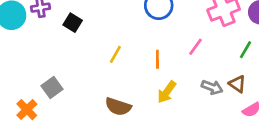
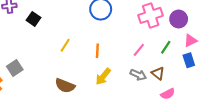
pink line: (196, 47) -> (139, 50), moved

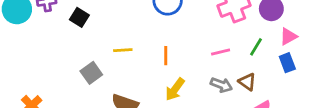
yellow line: (65, 45) -> (123, 50), turned 56
pink line: (139, 50) -> (221, 52), turned 40
gray square: (15, 68) -> (91, 73), moved

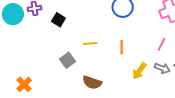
pink line: (221, 52) -> (162, 44), turned -48
yellow arrow: (175, 89) -> (139, 71), moved

